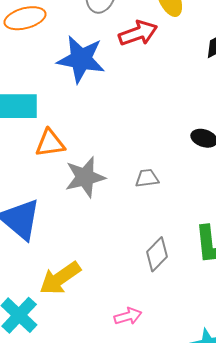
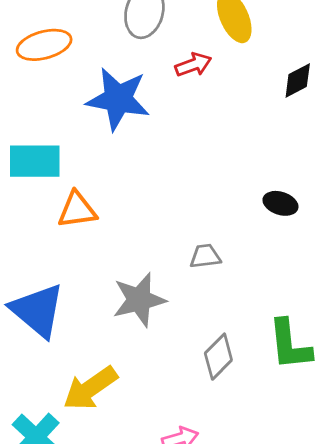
red arrow: (138, 33) -> (193, 65), size x0.7
gray star: (85, 177) -> (139, 300), moved

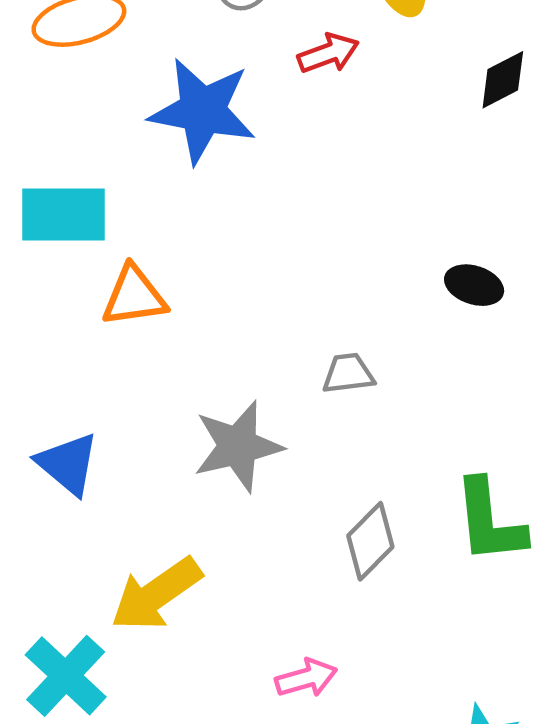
blue triangle: (37, 310) -> (68, 464), size x0.7

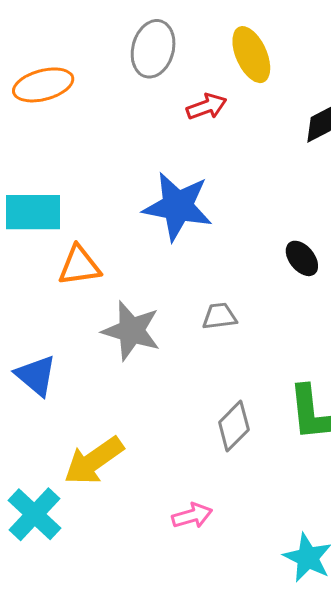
blue star: (203, 111) -> (178, 206), moved
black ellipse: (474, 285) -> (302, 258), turned 33
gray star: (238, 446) -> (131, 331), moved, turned 30

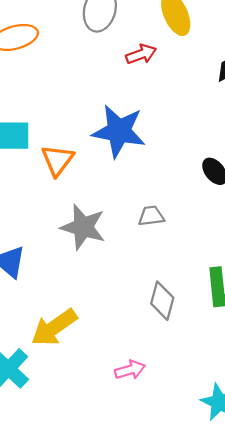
orange triangle: (79, 266) -> (57, 160), moved, turned -45
gray diamond: (234, 426) -> (162, 301), turned -30

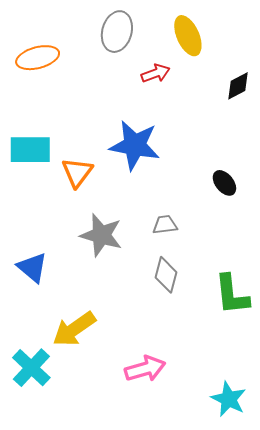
gray diamond: (162, 301) -> (166, 275), moved
pink arrow: (130, 370) -> (145, 369), size x1.4

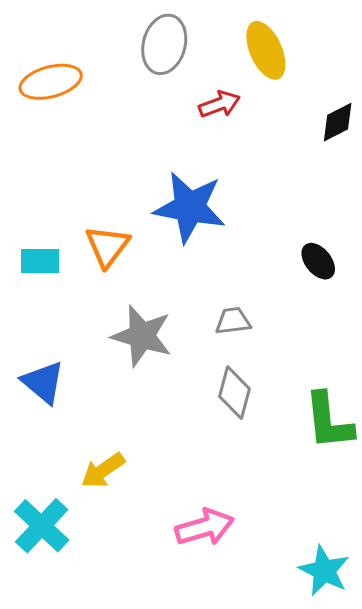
cyan rectangle: (30, 150) -> (40, 261), moved, size x0.7
yellow arrow: (74, 329) -> (103, 470), size x0.7

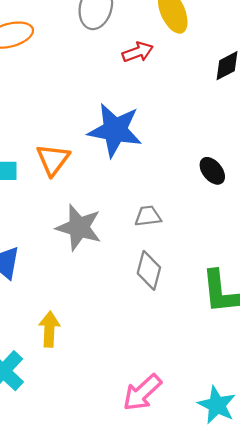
yellow arrow: (103, 470) -> (49, 329), turned 128
pink arrow: (205, 527) -> (142, 393), moved, turned 153

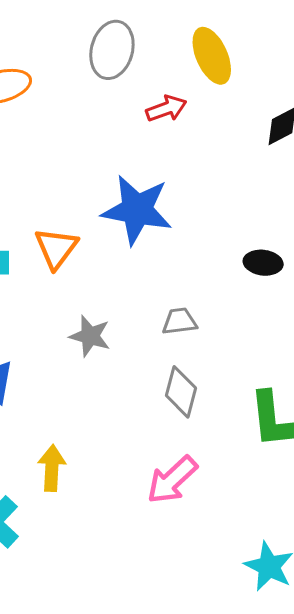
black ellipse: (212, 171) -> (263, 263), turned -44
gray star: (79, 227) -> (90, 336), size x0.7
pink arrow: (142, 393) -> (172, 480), moved

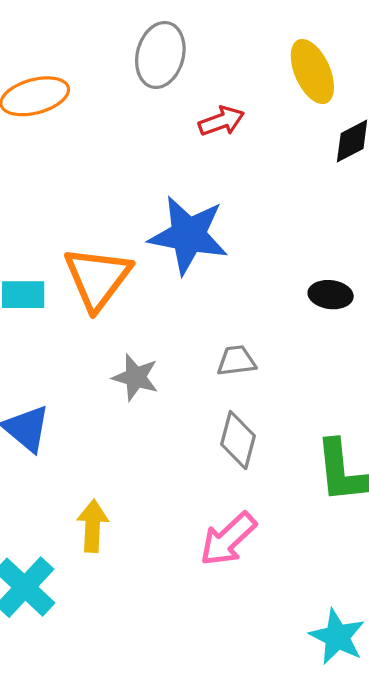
yellow ellipse: (212, 56) -> (312, 72), moved
orange triangle: (56, 248) -> (98, 278), size x1.4

